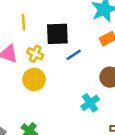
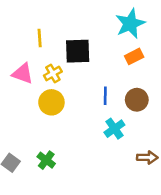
yellow cross: (35, 54) -> (53, 73), turned 35
blue line: (74, 55) -> (105, 96), moved, turned -56

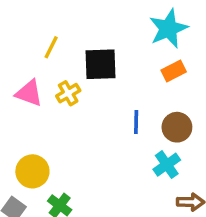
yellow line: (40, 38) -> (51, 47), turned 30
yellow circle: (51, 102) -> (32, 171), moved
cyan cross: (114, 129) -> (167, 165), moved

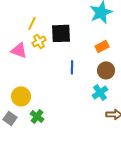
orange rectangle: (174, 71) -> (102, 46), moved
yellow cross: (68, 93) -> (39, 41), moved
blue line: (136, 122) -> (72, 67), moved

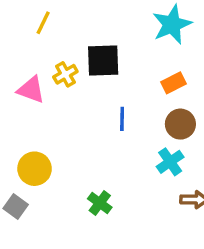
yellow line: (32, 23) -> (43, 23), moved
green cross: (37, 116) -> (100, 203), moved

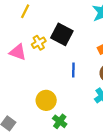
black square: (103, 61) -> (62, 34), turned 30
yellow circle: (35, 169) -> (46, 100), moved

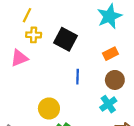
yellow cross: (39, 43) -> (34, 35), moved, turned 32
pink triangle: (18, 52) -> (19, 58), turned -42

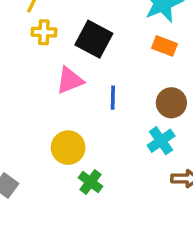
orange rectangle: (110, 54) -> (165, 46), moved, turned 48
pink triangle: (19, 58) -> (70, 80), moved

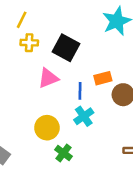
orange rectangle: (165, 46) -> (103, 78), moved, turned -36
cyan cross: (161, 141) -> (84, 116), moved

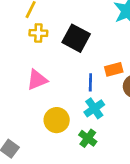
pink triangle: (48, 78) -> (37, 80), moved
green cross: (63, 153) -> (88, 138), moved

